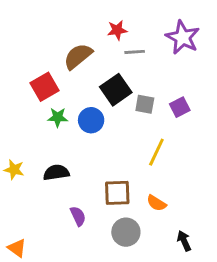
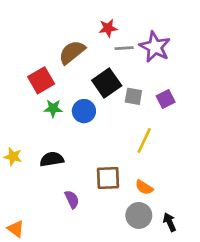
purple star: (183, 37) -> (155, 47), moved
gray circle: (126, 232) -> (139, 215), moved

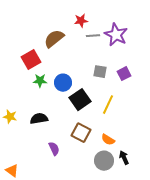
black square: (107, 83) -> (80, 100), moved
brown square: (108, 178) -> (81, 133), turned 30
black arrow: (170, 222) -> (124, 158), moved

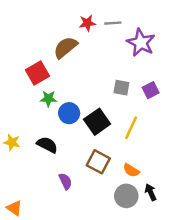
red star: (81, 21) -> (87, 23), moved
gray line: (93, 36) -> (113, 23), moved
blue circle: (63, 83) -> (69, 113), moved
black semicircle: (39, 119) -> (47, 145), turned 36

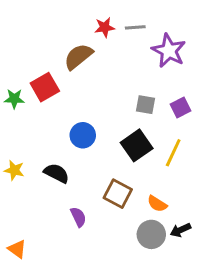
green star: (48, 99) -> (14, 99), moved
black square: (97, 122) -> (137, 145), moved
yellow line: (131, 128) -> (173, 153), moved
black arrow: (151, 192) -> (180, 230), turned -91

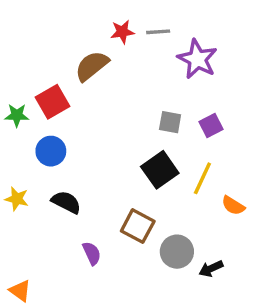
blue circle: (83, 135) -> (51, 151), moved
orange semicircle: (157, 204) -> (233, 206), moved
gray circle: (151, 234) -> (177, 252), moved

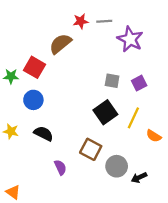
red square: (53, 102) -> (35, 67), turned -30

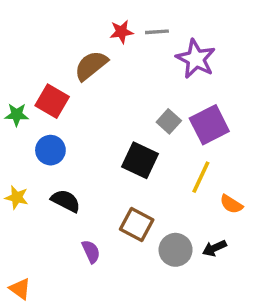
gray square: (112, 81) -> (169, 121), turned 32
purple square: (139, 83) -> (209, 125), size x1.6
black square: (105, 112) -> (140, 160), moved, turned -30
black arrow: (139, 177) -> (214, 248), moved

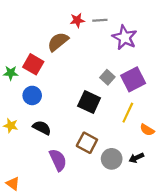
purple semicircle: (91, 252) -> (58, 160), size x1.5

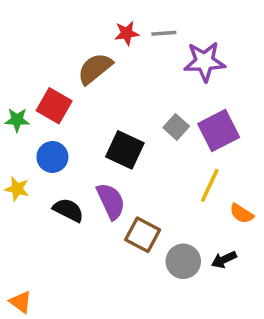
purple star: (125, 37) -> (204, 62), turned -30
black square: (89, 102) -> (125, 150), moved
yellow star: (11, 126) -> (17, 189), moved
purple semicircle: (58, 160) -> (111, 201), moved

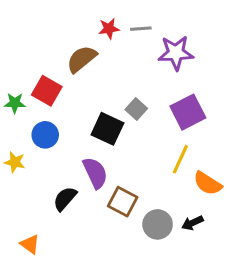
gray square: (176, 127) -> (136, 109), moved
black semicircle: (68, 210) -> (65, 199), moved, turned -76
orange semicircle: (242, 214) -> (208, 183), size x1.4
orange triangle: (21, 302) -> (30, 244), moved

